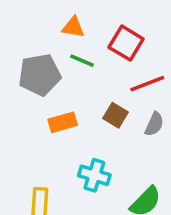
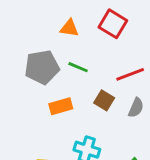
red square: (126, 43) -> (113, 24), moved
green line: (82, 61) -> (78, 67), moved

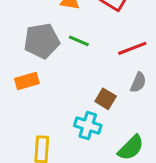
brown square: (104, 100) -> (106, 99), moved
orange rectangle: (61, 106) -> (27, 81), moved

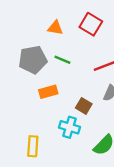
orange rectangle: (27, 81) -> (48, 92), moved

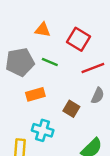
red square: (91, 24) -> (79, 39), moved
cyan cross: (70, 127) -> (43, 130), moved

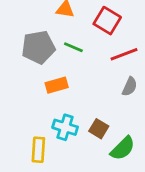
brown square: (71, 109) -> (99, 129), moved

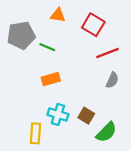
gray pentagon: (38, 47) -> (21, 35), moved
green line: (73, 47) -> (47, 47), moved

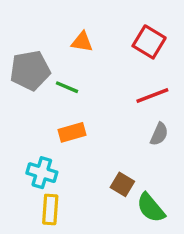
red square: (93, 25) -> (149, 42), moved
cyan cross: (58, 114) -> (42, 173), moved
green semicircle: (106, 132) -> (151, 208), turned 95

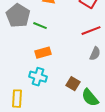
gray pentagon: (30, 70) -> (18, 16), turned -30
cyan cross: (42, 173) -> (38, 77), moved
yellow rectangle: (50, 209) -> (17, 99), moved

